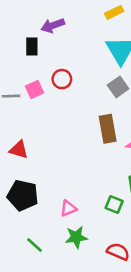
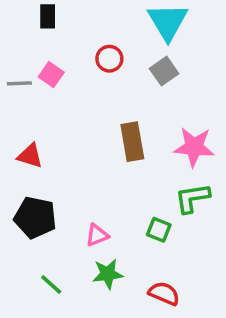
red circle: (62, 79) -> (109, 59), moved
pink square: (34, 90) -> (51, 75), turned -30
brown rectangle: (108, 129) -> (132, 142), moved

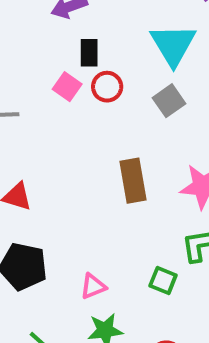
black rectangle: (48, 16) -> (89, 53), moved
pink square: (51, 75) -> (67, 87), moved

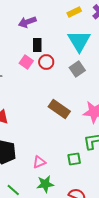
brown rectangle: (133, 181) -> (59, 109), turned -45
green square: (163, 280) -> (74, 159), turned -32

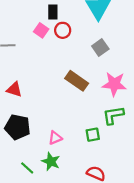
gray square: (77, 69) -> (100, 47), moved
green star: (45, 184) -> (51, 161), moved, turned 30

